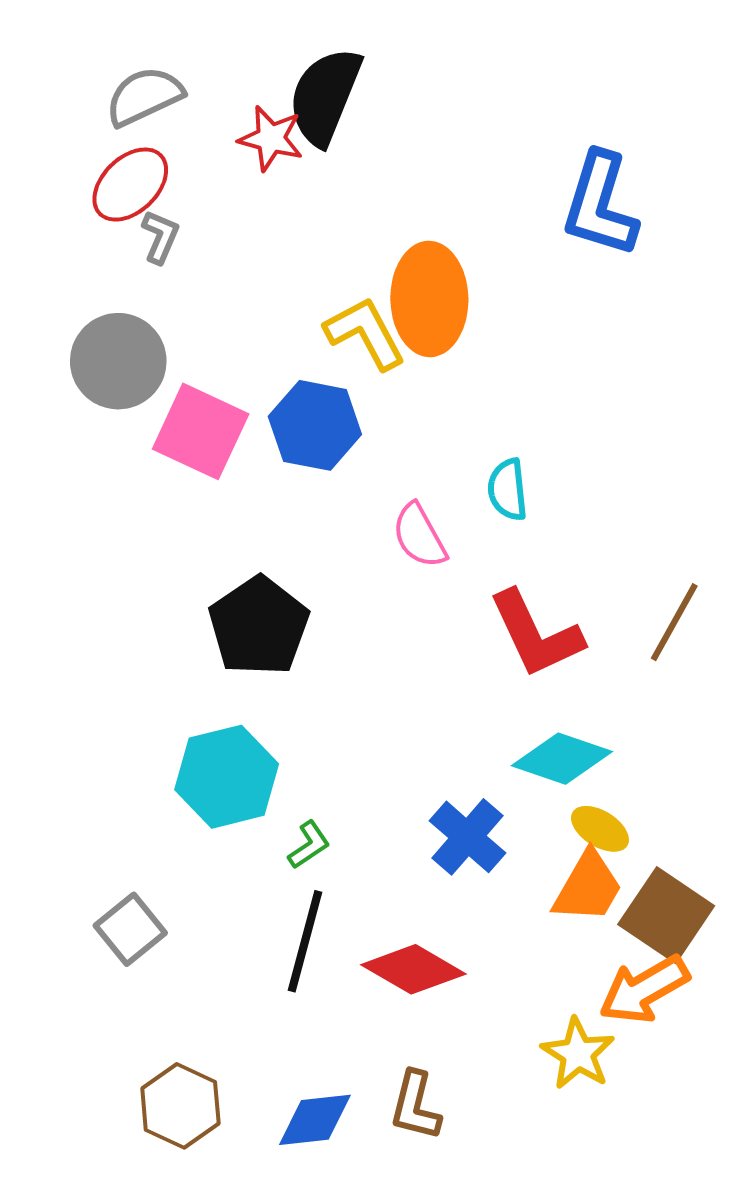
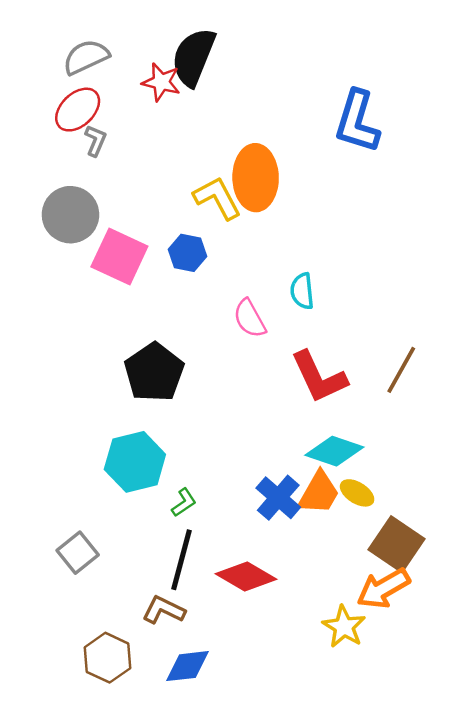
blue hexagon: (315, 425) -> (187, 253), size x0.7
orange trapezoid: (588, 887) -> (319, 493), moved
brown L-shape: (415, 1106) -> (164, 610), moved, turned 102

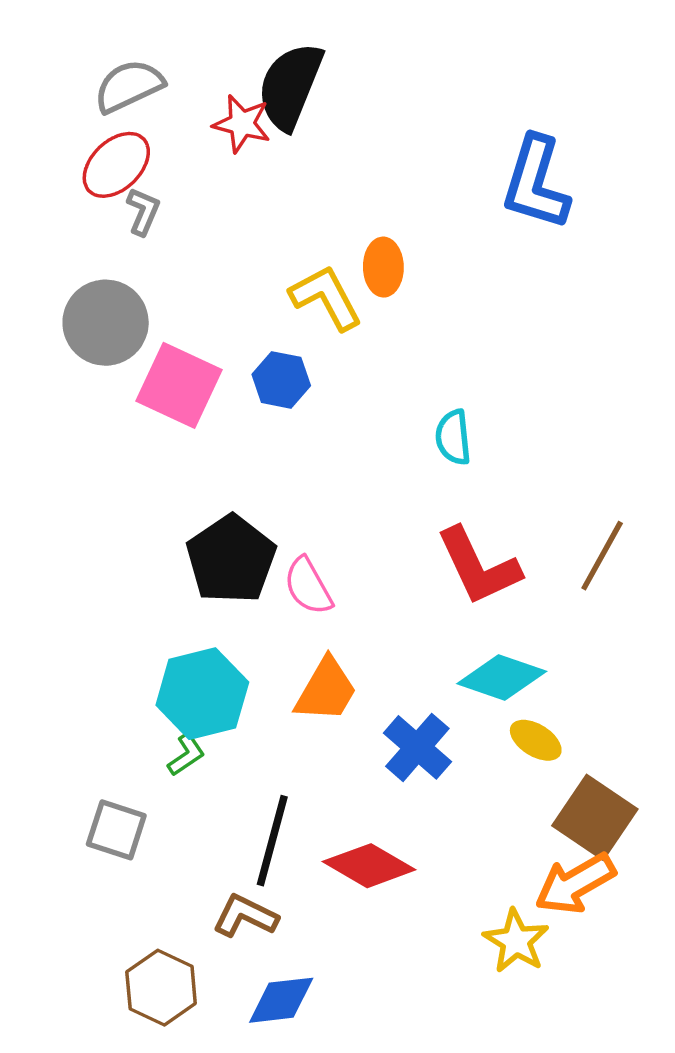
orange ellipse: (256, 178) -> (383, 267), size x0.6
pink semicircle: (250, 319) -> (308, 586), moved
orange trapezoid: (319, 493) -> (326, 690), moved
green L-shape: (184, 502) -> (186, 755), moved
gray square: (78, 553) -> (116, 830), turned -33

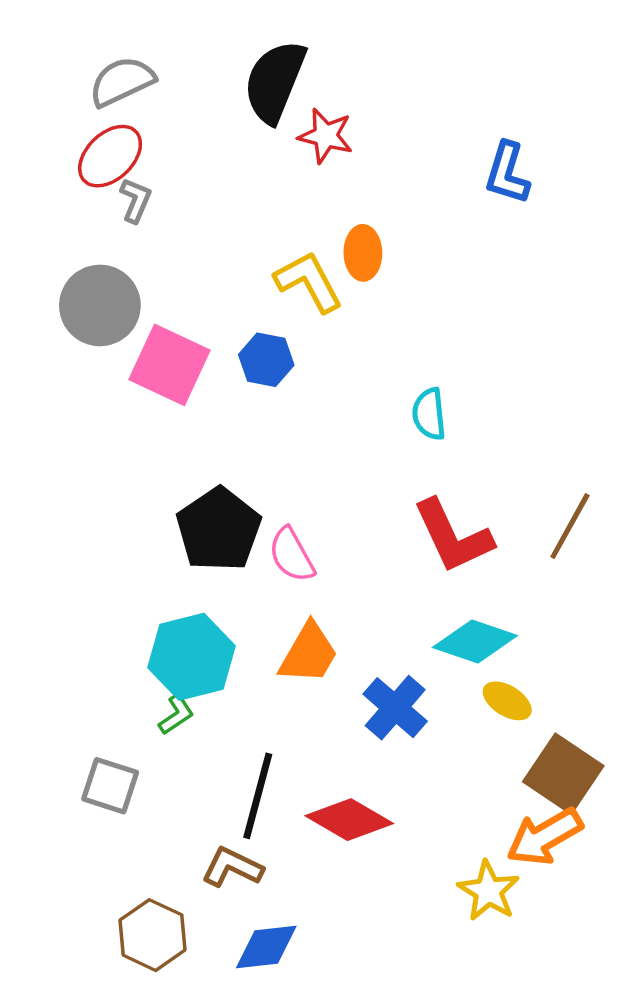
red star: (242, 124) -> (326, 136), moved
blue L-shape: (536, 183) -> (507, 173), size x0.7

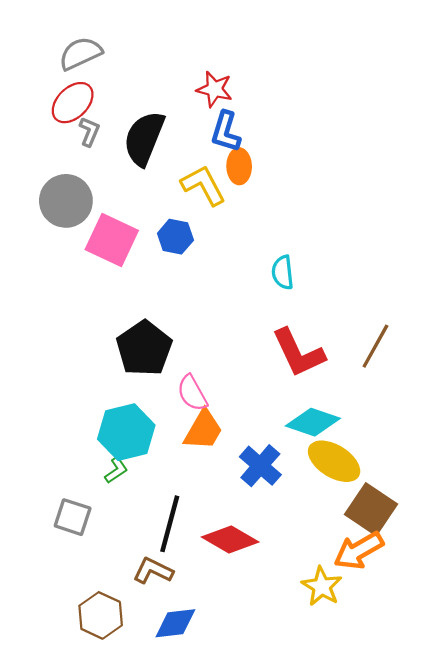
black semicircle: (275, 81) -> (144, 138), moved
blue L-shape: (507, 173) -> (226, 132), moved
pink semicircle: (292, 555) -> (192, 393), moved
yellow ellipse: (507, 701) -> (334, 461), size x1.6

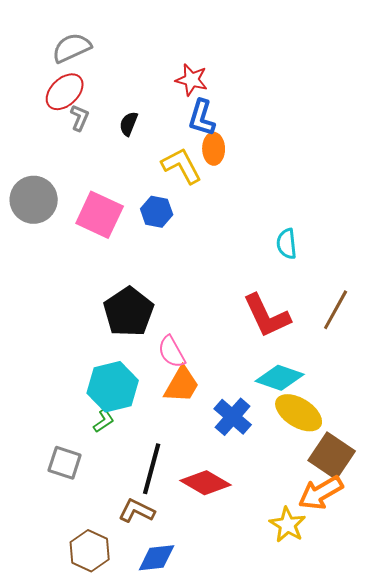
black semicircle: (144, 138) -> (129, 124), size x0.5
gray circle: (66, 201) -> (34, 200), moved
cyan semicircle: (283, 272) -> (287, 244), moved

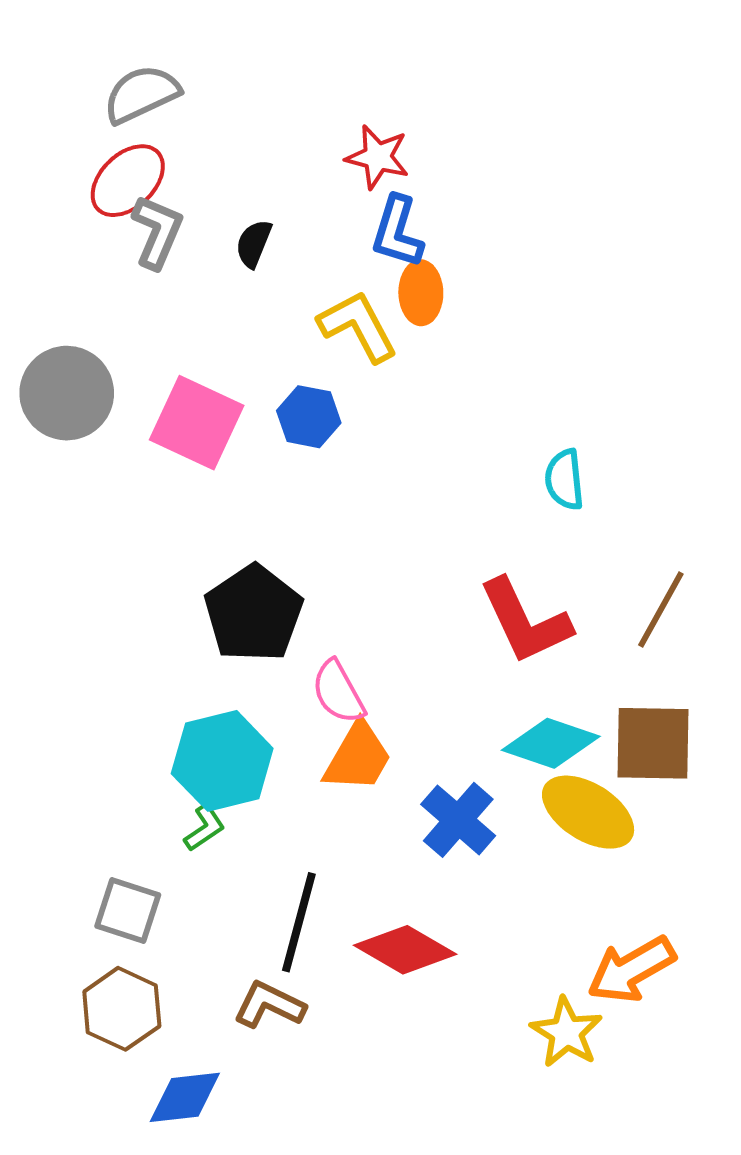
gray L-shape: (80, 118) -> (157, 232), size x1.4
brown square: (332, 456) -> (653, 743), moved, turned -33
brown hexagon: (90, 551) -> (122, 1009), moved
blue diamond: (157, 558) -> (185, 1097), moved

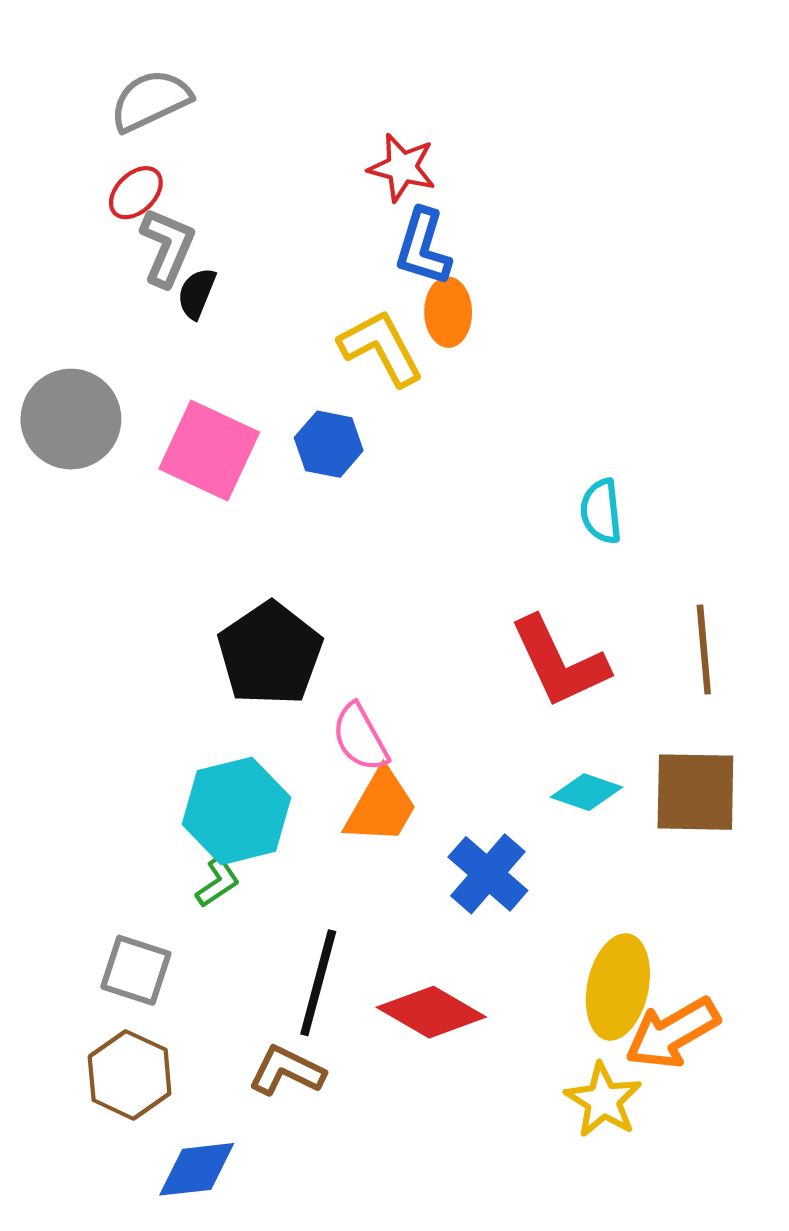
red ellipse: (128, 181) -> (136, 193), size x0.7
black semicircle: (254, 244) -> (197, 293), moved
brown line: (661, 609) -> (704, 650), turned -34
cyan diamond: (551, 743) -> (586, 792), size x0.7
yellow ellipse: (588, 812) -> (618, 987), moved, turned 70

